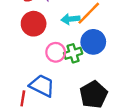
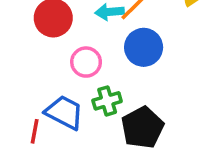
green cross: (73, 53) -> (107, 101), moved

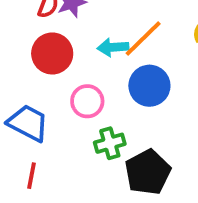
blue trapezoid: (64, 112) -> (28, 123), moved

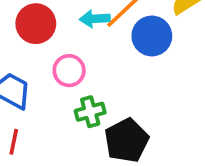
blue circle: (149, 86) -> (152, 36), moved

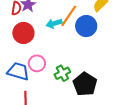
pink circle: (69, 71) -> (37, 63), moved

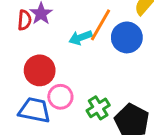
red circle: (23, 33) -> (40, 70), moved

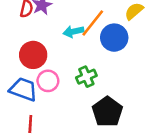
green cross: (98, 108) -> (86, 77), moved

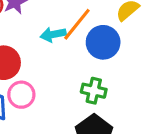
green cross: (86, 77) -> (94, 91), moved, turned 36

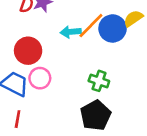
blue circle: (103, 42) -> (113, 28), moved

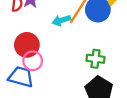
pink circle: (40, 78) -> (33, 61), moved

